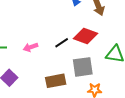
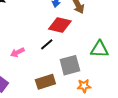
red diamond: (85, 36) -> (60, 25), moved

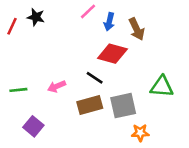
black line: (47, 44) -> (95, 78), turned 72
brown rectangle: (45, 82) -> (90, 105), moved

